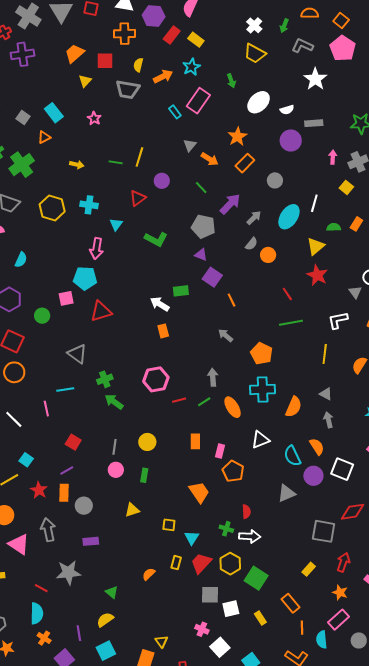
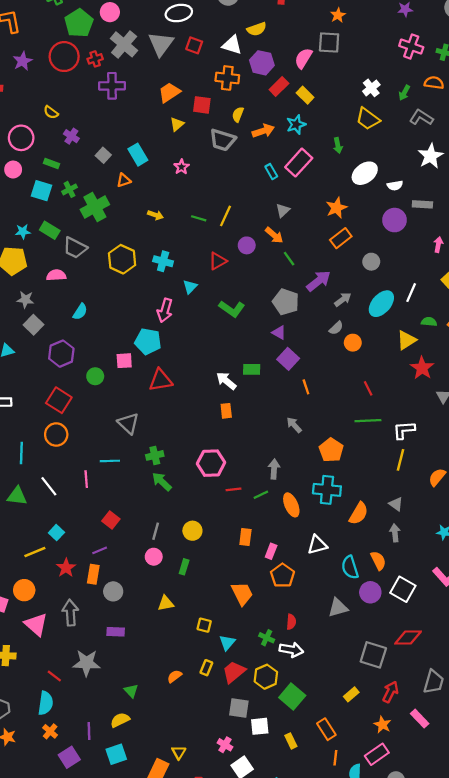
orange arrow: (210, 159) -> (274, 235), moved
red star: (317, 275) -> (422, 368), moved
white L-shape: (338, 320) -> (404, 430), moved

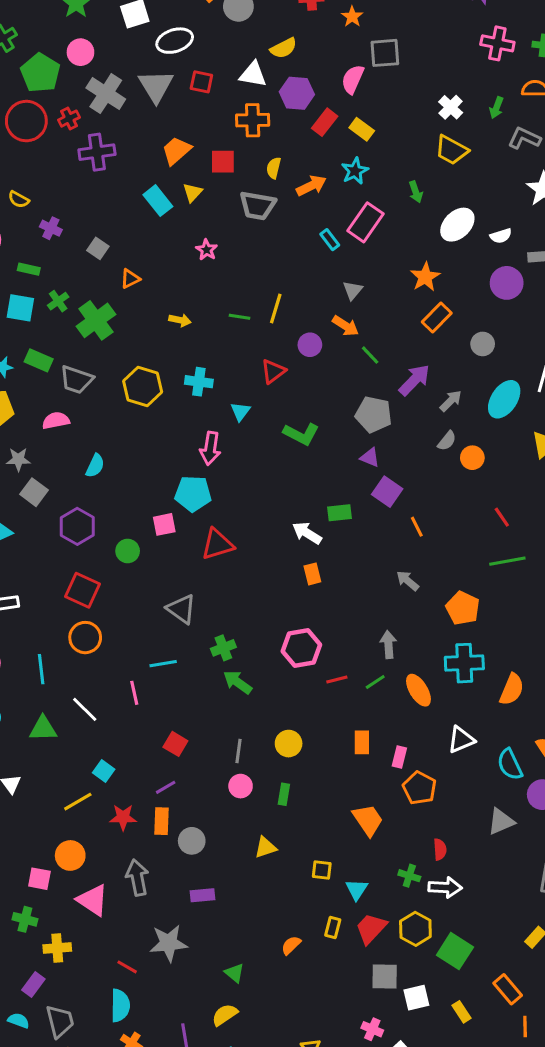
orange star: (338, 15) -> (352, 17), moved
cyan rectangle: (138, 155) -> (158, 201), moved
red star: (66, 568) -> (123, 817), turned -30

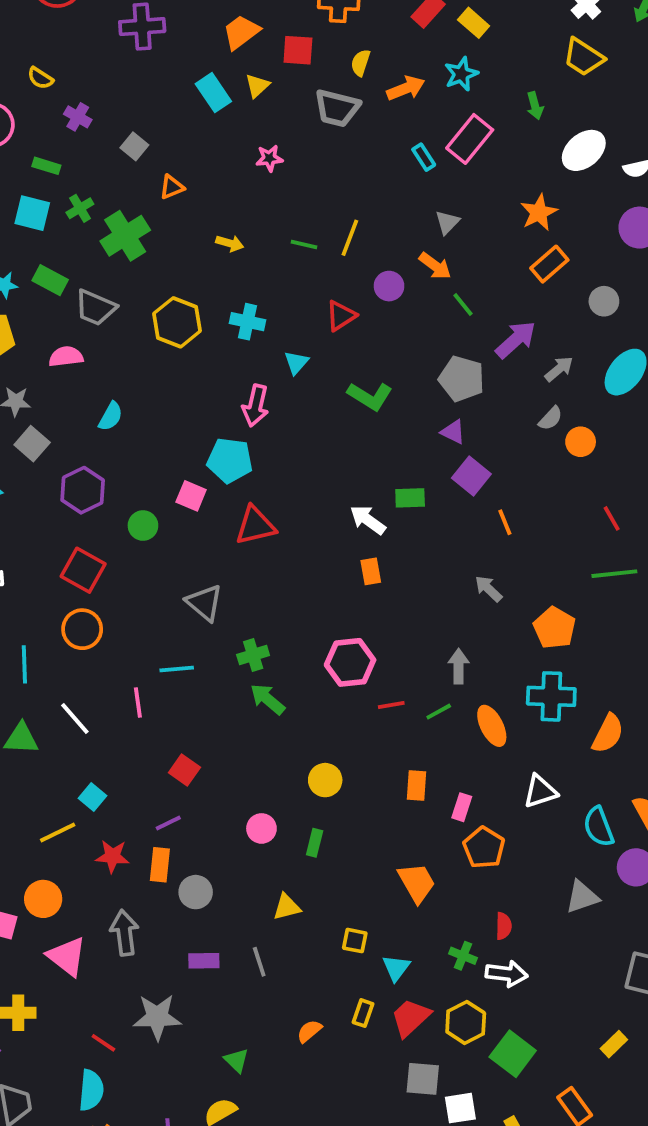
pink star: (207, 250) -> (269, 158), turned 30
pink square: (164, 524) -> (191, 496), turned 30
gray line: (239, 751) -> (259, 962), moved, turned -30

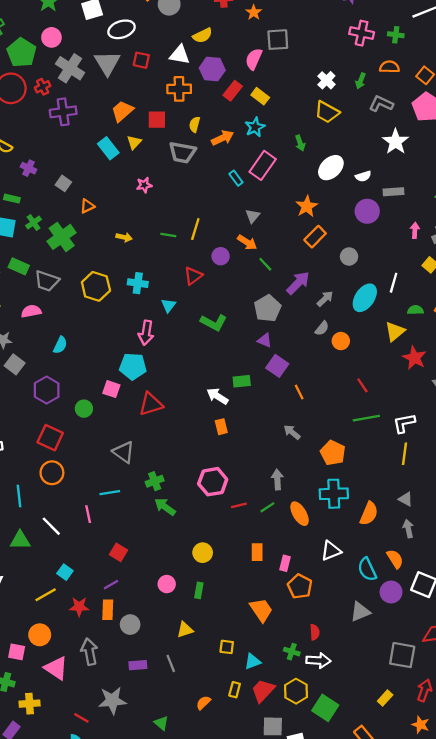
gray pentagon: (462, 379) -> (268, 308), turned 30
cyan triangle: (396, 968) -> (252, 662), turned 36

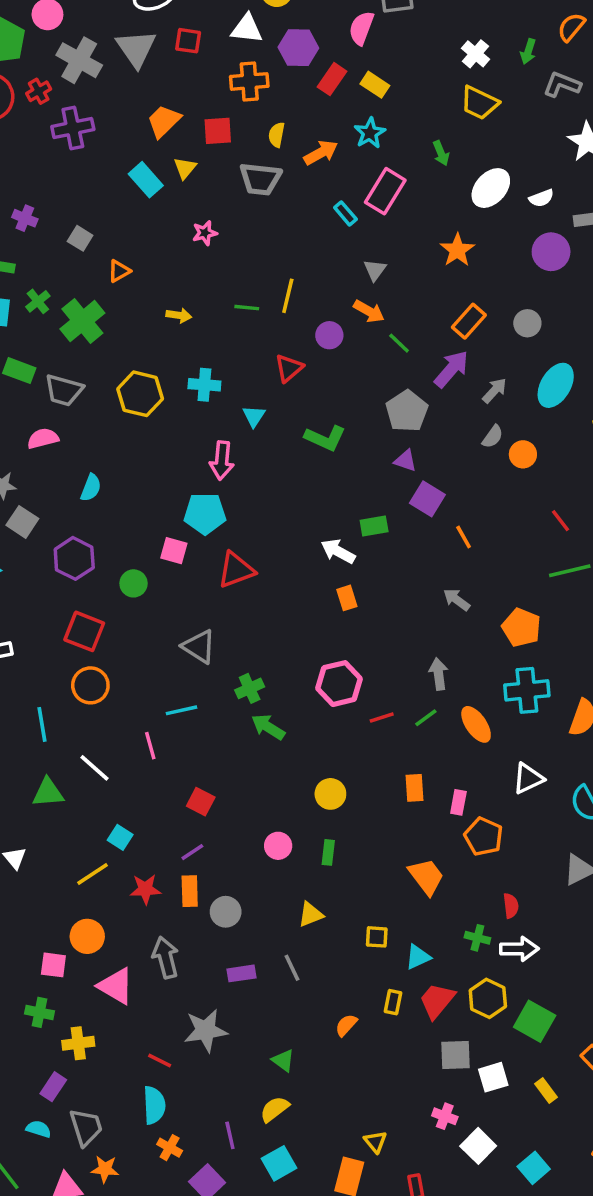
orange semicircle: (389, 67) -> (571, 27), turned -48
orange rectangle: (315, 237) -> (469, 321), moved

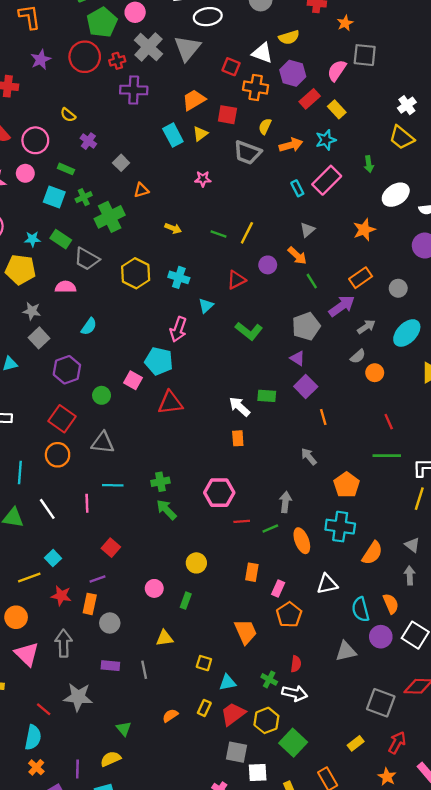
red square: (188, 41) -> (231, 67), moved
gray triangle: (199, 647) -> (103, 443), moved, turned -40

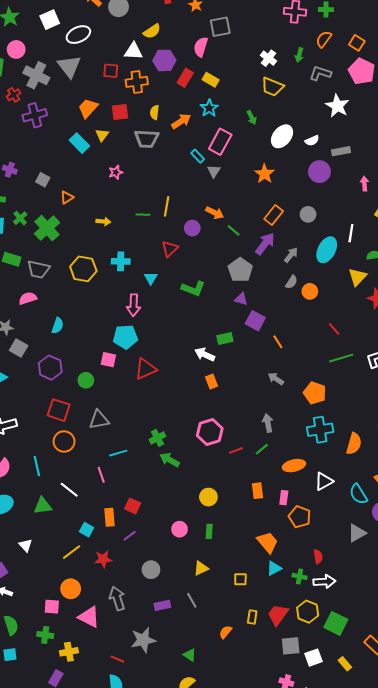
gray triangle: (308, 230) -> (214, 171), moved
orange ellipse: (302, 541) -> (294, 466), moved, turned -65
orange rectangle: (90, 604) -> (110, 517), moved
cyan triangle: (227, 683) -> (274, 568), moved

